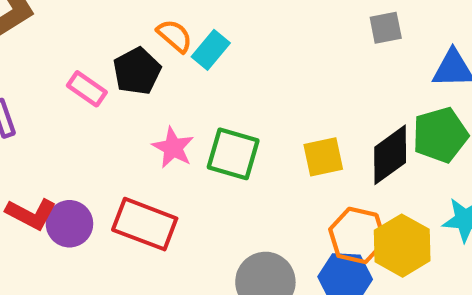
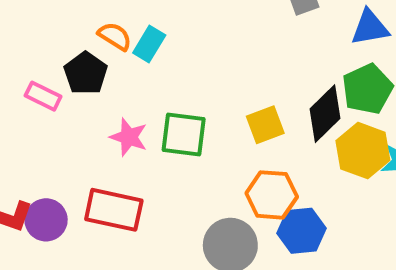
orange hexagon: (357, 235) -> (272, 195), moved
yellow hexagon: (402, 246) -> (363, 151), moved

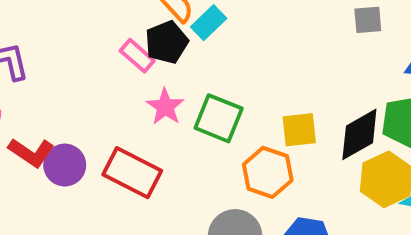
black pentagon: (86, 73) -> (167, 42), moved
pink rectangle: (43, 96) -> (137, 56), moved
orange hexagon: (272, 195) -> (268, 172), moved

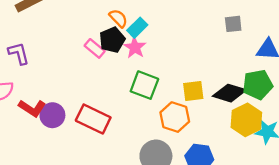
pink star: (165, 107) -> (135, 47), moved
black diamond: (359, 134) -> (230, 93), turned 48

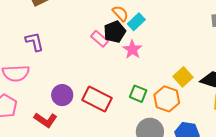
pink star: (135, 47) -> (132, 49), moved
green square: (144, 85) -> (138, 94), moved, size x0.7
yellow square: (193, 91) -> (183, 77), turned -36
red L-shape: (32, 108) -> (46, 120), moved

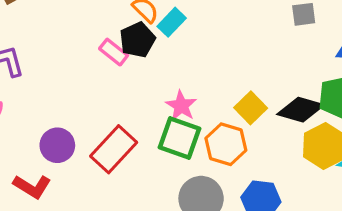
pink star: (132, 49) -> (181, 106), moved
green square: (138, 94) -> (180, 138), size x1.5
red rectangle: (97, 99) -> (114, 149), turned -72

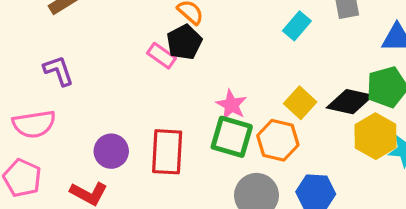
cyan rectangle: (172, 22) -> (297, 26), moved
red rectangle: (114, 149) -> (167, 152), turned -36

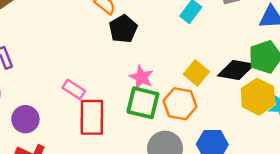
black pentagon: (184, 42) -> (123, 29), moved
pink rectangle: (161, 56) -> (74, 89), moved
purple circle: (111, 151) -> (25, 119), moved

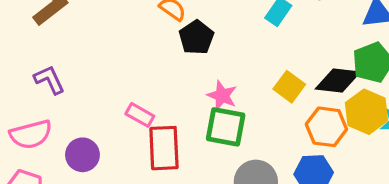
orange hexagon: (180, 104) -> (326, 127), moved

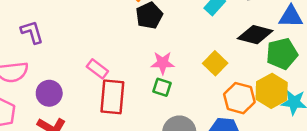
black diamond: (338, 80) -> (255, 35), moved
pink star: (222, 96) -> (163, 63), turned -30
green square: (226, 127) -> (162, 87), size x0.6

